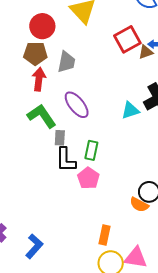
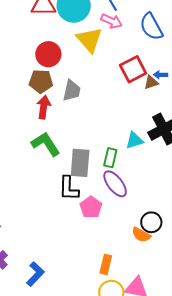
purple ellipse: (77, 105) -> (115, 184), moved
gray rectangle: (60, 138) -> (80, 163), moved, size x1.8
green rectangle: (91, 150) -> (110, 158), moved

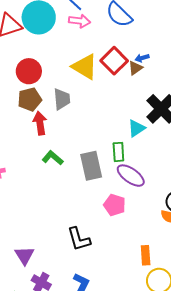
yellow triangle: (89, 40) -> (85, 67), moved
green L-shape: (46, 144) -> (53, 158), size x0.7
black L-shape: (69, 188) -> (79, 239), moved

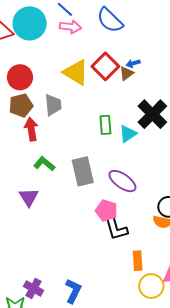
green rectangle: (118, 152) -> (105, 125), moved
black L-shape: (79, 239) -> (116, 228), moved
purple triangle: (24, 255) -> (29, 197), moved

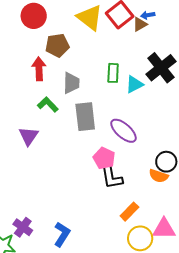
brown pentagon: (21, 105) -> (57, 45), moved
gray trapezoid: (53, 105) -> (71, 83), moved
orange rectangle: (138, 261) -> (129, 212), turned 42

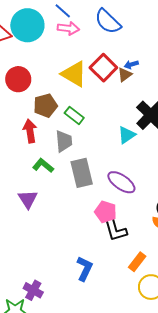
green rectangle: (113, 73) -> (74, 115), moved, turned -48
blue L-shape: (62, 234) -> (85, 269), moved

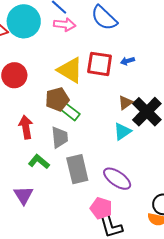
red square: (103, 68) -> (100, 64), turned -36
brown triangle: (125, 75) -> (125, 103), moved
brown pentagon: (45, 106) -> (57, 99), moved

